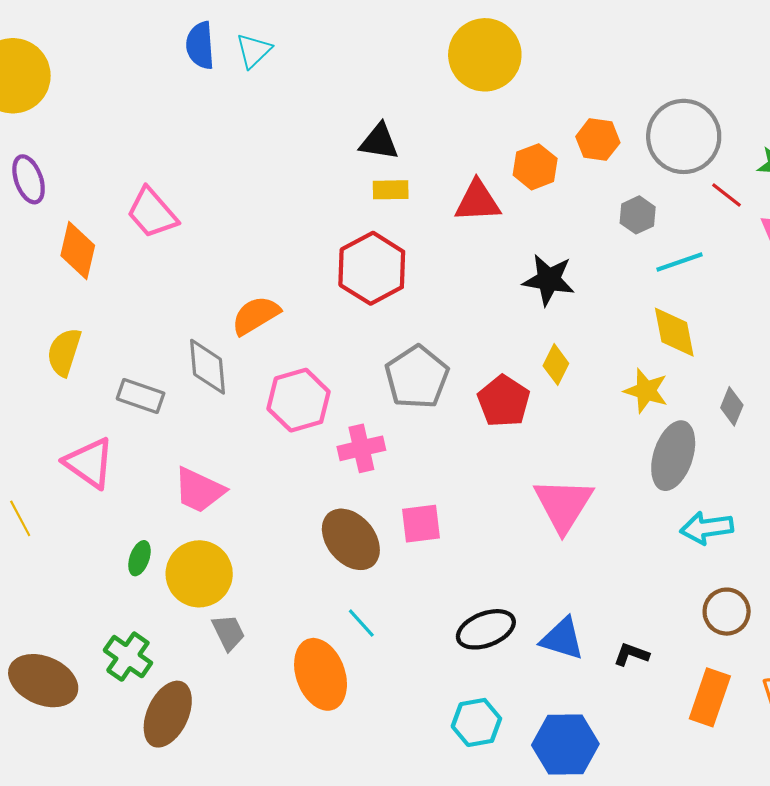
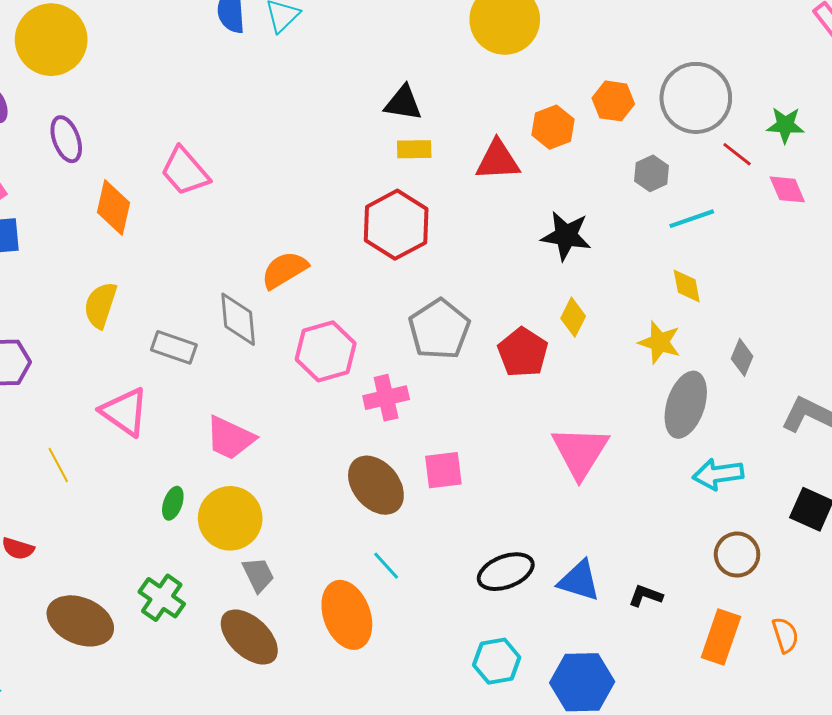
yellow diamond: (674, 332) -> (687, 286), size x0.7
brown ellipse: (168, 714) -> (249, 637), moved, turned -72

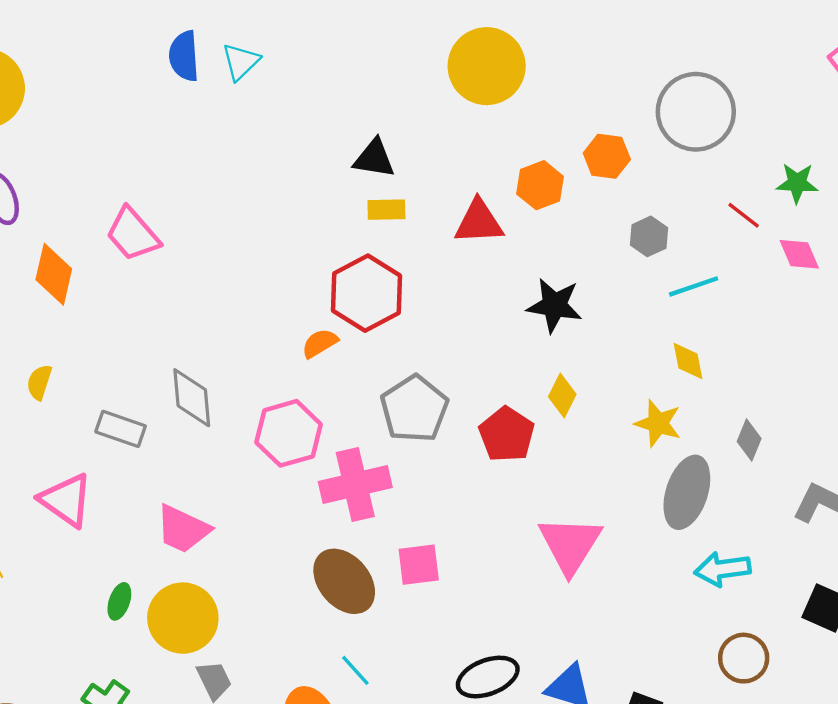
gray circle: (696, 98) -> (696, 112), moved
orange semicircle: (284, 270) -> (320, 343), moved, size x0.7
yellow semicircle: (100, 305) -> (39, 382), size x0.7
pink cross: (386, 398) -> (355, 485), size x1.4

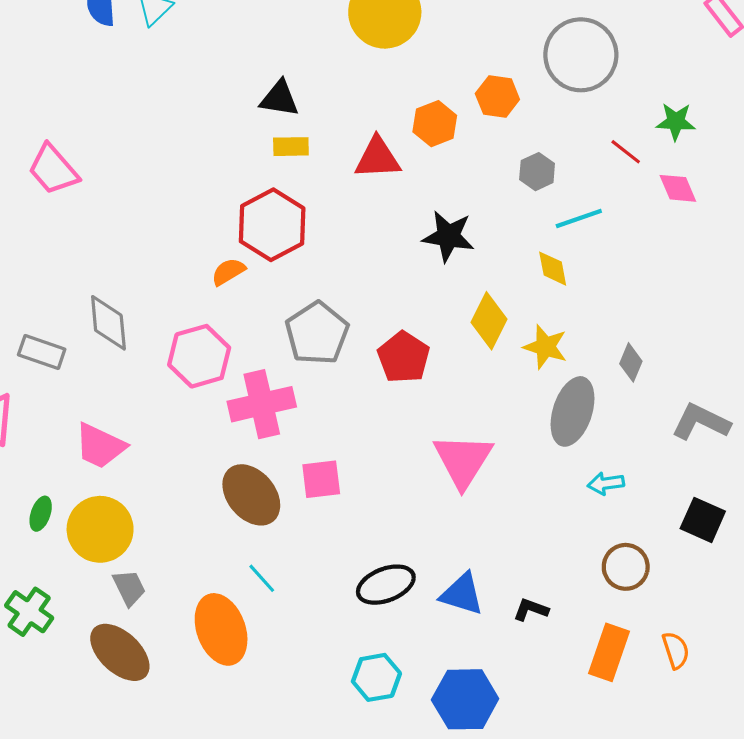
yellow diamond: (688, 361) -> (553, 269), moved
yellow diamond: (562, 395) -> (489, 321), moved, size x1.4
cyan arrow: (723, 569) -> (606, 483), size x0.7

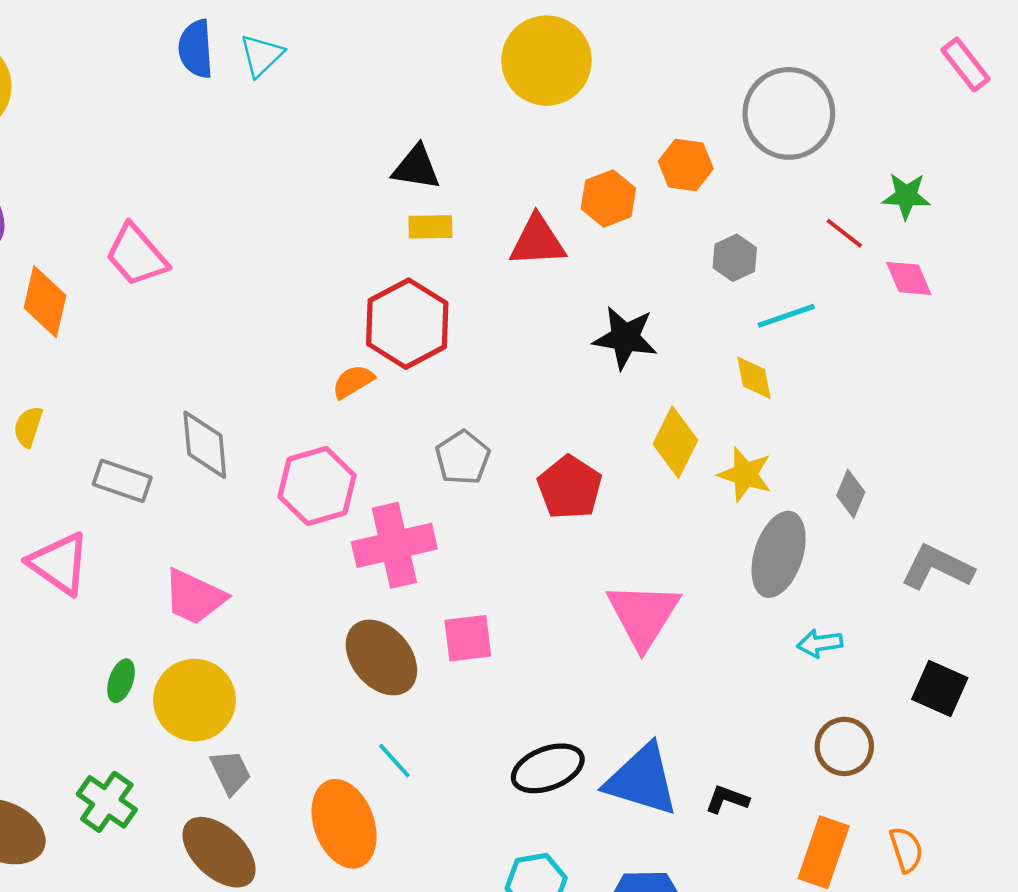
gray pentagon: (317, 333) -> (463, 458), size x0.7
blue triangle: (462, 594) -> (642, 780), size x1.4

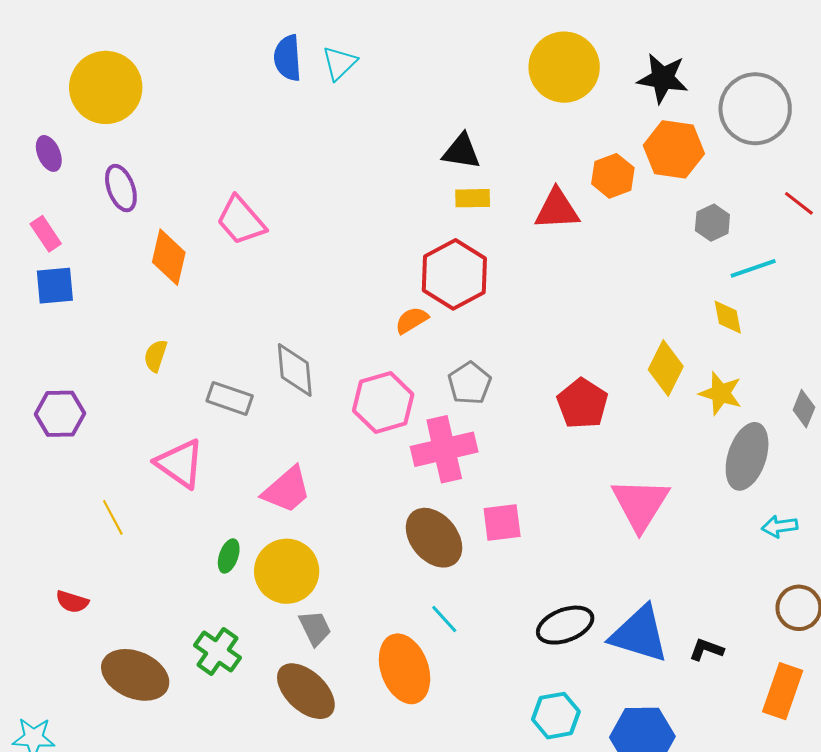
orange hexagon: (686, 165) -> (674, 149), size x1.4
black star: (625, 338) -> (663, 78), moved
gray pentagon: (463, 458) -> (470, 383), moved
pink trapezoid: (195, 597) -> (287, 490), turned -66

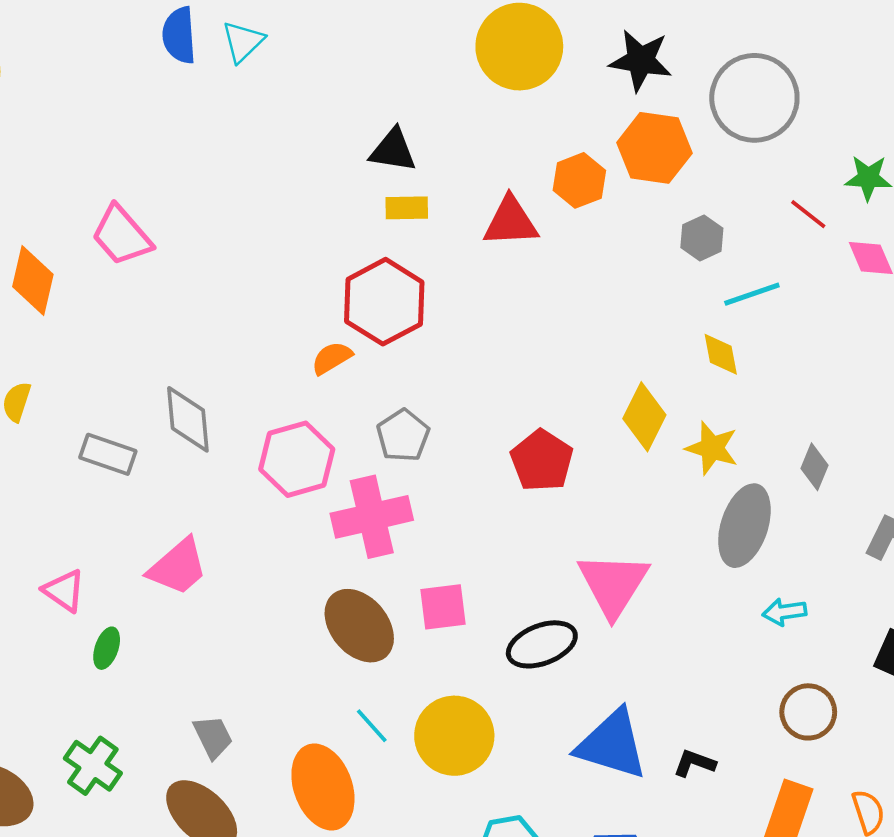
pink triangle: (180, 463) -> (64, 591), moved, size x0.7
yellow circle: (287, 571) -> (454, 736), moved
black ellipse: (565, 625) -> (542, 644), moved

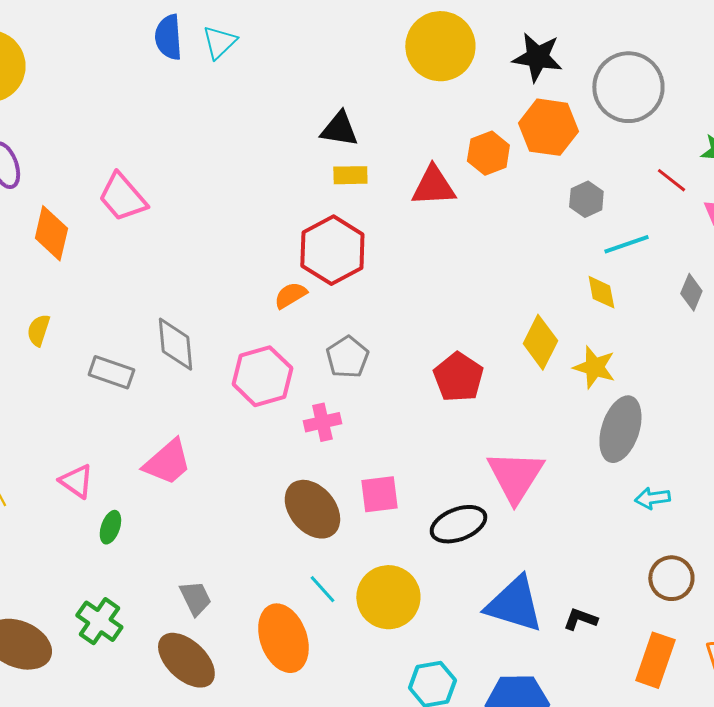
gray diamond: (814, 467) -> (691, 292), moved
pink cross: (372, 517) -> (322, 422), size x0.6

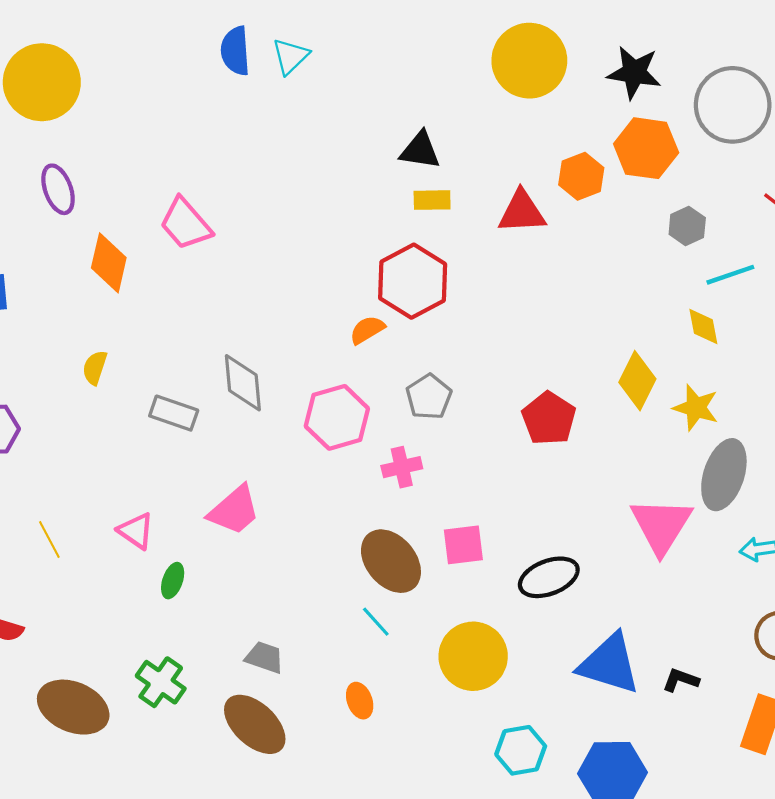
pink triangle: (515, 476) -> (661, 525), moved
cyan line: (322, 589) -> (376, 622), moved
gray trapezoid: (195, 598) -> (264, 657), turned -45
orange ellipse: (283, 638) -> (360, 701), size x0.5

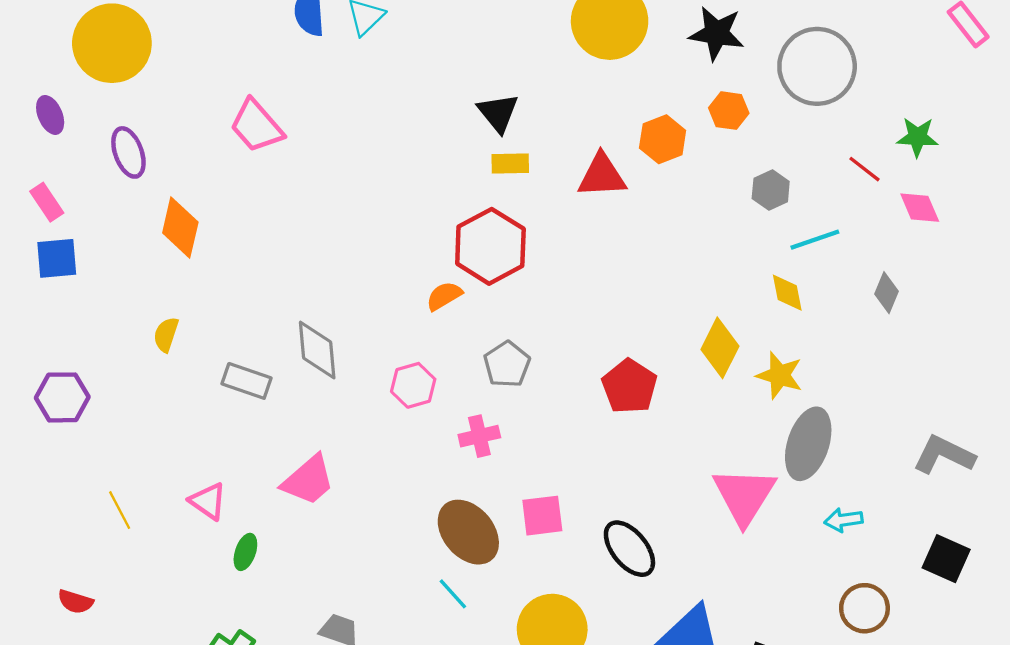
orange hexagon: (646, 148) -> (729, 111), size x0.6
black triangle: (420, 150) -> (498, 113), turned 42
pink trapezoid: (186, 224) -> (256, 126), moved
pink hexagon: (337, 417) -> (413, 385), size x0.7
black ellipse: (549, 577) -> (629, 549), turned 72

